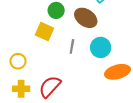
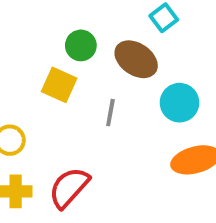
cyan circle: (101, 47) -> (180, 103), moved

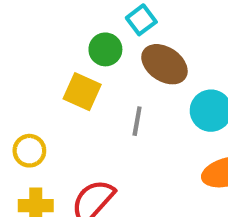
cyan square: (164, 18) -> (141, 20), moved

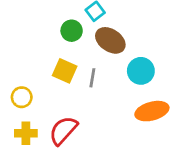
yellow square: (82, 92) -> (65, 71), moved

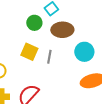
brown ellipse: (110, 40) -> (62, 30), turned -35

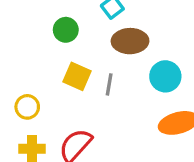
green circle: (34, 23) -> (66, 30), moved

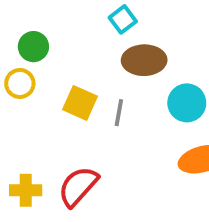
green circle: (66, 30) -> (33, 47), moved
yellow circle: (27, 107) -> (20, 83), moved

